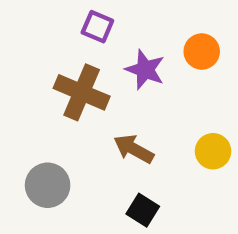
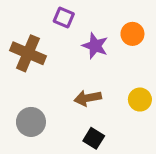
brown cross: (82, 92) -> (28, 53), moved
brown arrow: (134, 149) -> (88, 98), turned -40

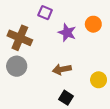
yellow circle: (140, 100) -> (99, 80), moved
gray circle: (31, 122) -> (17, 66), moved

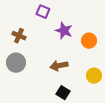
orange circle: (93, 24) -> (89, 41), moved
brown cross: (20, 38) -> (19, 36), size x0.6

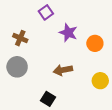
purple square: (43, 12) -> (46, 12), turned 32
black square: (63, 93) -> (48, 99), moved

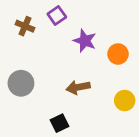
brown cross: (20, 38) -> (25, 26), moved
black square: (48, 99) -> (60, 123), turned 32

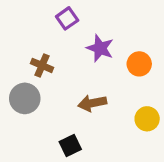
brown cross: (25, 26) -> (42, 65), moved

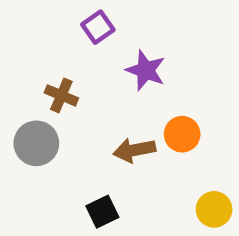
orange circle: (139, 64) -> (182, 134), moved
yellow circle: (147, 119) -> (214, 209), moved

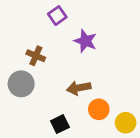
orange circle: (182, 134) -> (99, 109), moved

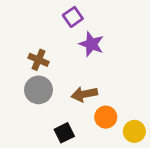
purple square: (57, 16) -> (73, 17), moved
gray circle: (21, 84) -> (38, 90), moved

